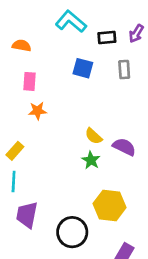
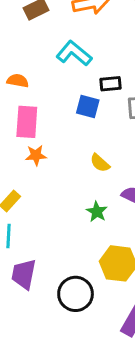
black rectangle: (107, 37) -> (111, 84), moved
pink rectangle: (30, 81) -> (27, 122), size x1.5
yellow semicircle: (94, 136) -> (100, 163), moved

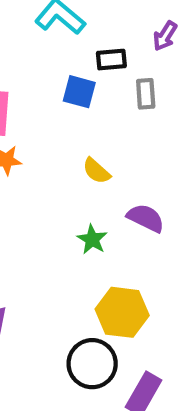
black circle: (76, 294) -> (92, 364), moved

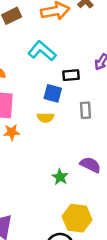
gray rectangle: (146, 94) -> (86, 110), moved
yellow semicircle: (96, 171) -> (46, 118), moved, turned -42

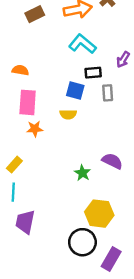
cyan L-shape: (42, 51) -> (82, 44), moved
gray rectangle: (86, 110) -> (108, 93), moved

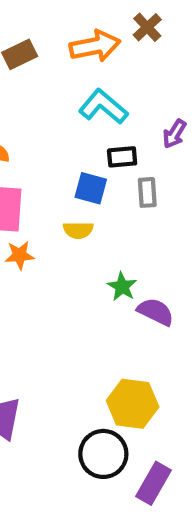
green star: (82, 173) -> (122, 287), moved

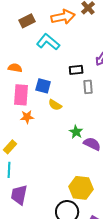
cyan L-shape: (103, 107) -> (48, 42), moved
blue square: (91, 188) -> (43, 86), moved
yellow semicircle: (78, 230) -> (55, 105), turned 32

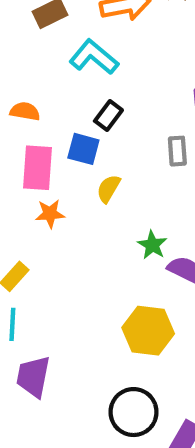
black rectangle: (76, 70) -> (108, 116), moved, turned -48
yellow semicircle: (55, 105) -> (108, 189), turned 88
yellow hexagon: (81, 188) -> (148, 331), moved

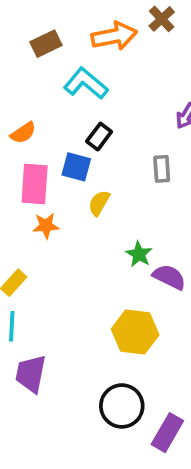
orange semicircle: (25, 111) -> (23, 133), turned 136

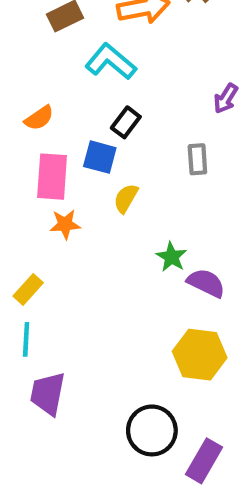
yellow hexagon: (135, 332) -> (200, 355), moved

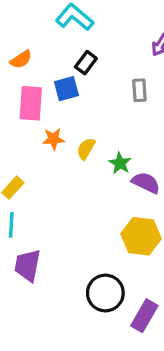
blue square: (100, 157) -> (66, 89), turned -30
yellow semicircle: (126, 198) -> (86, 149), moved
orange star: (65, 224) -> (53, 139), moved

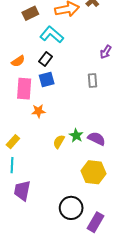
black rectangle: (86, 63) -> (46, 59), moved
yellow semicircle: (86, 149) -> (59, 142), moved
green star: (120, 163) -> (76, 136), moved

